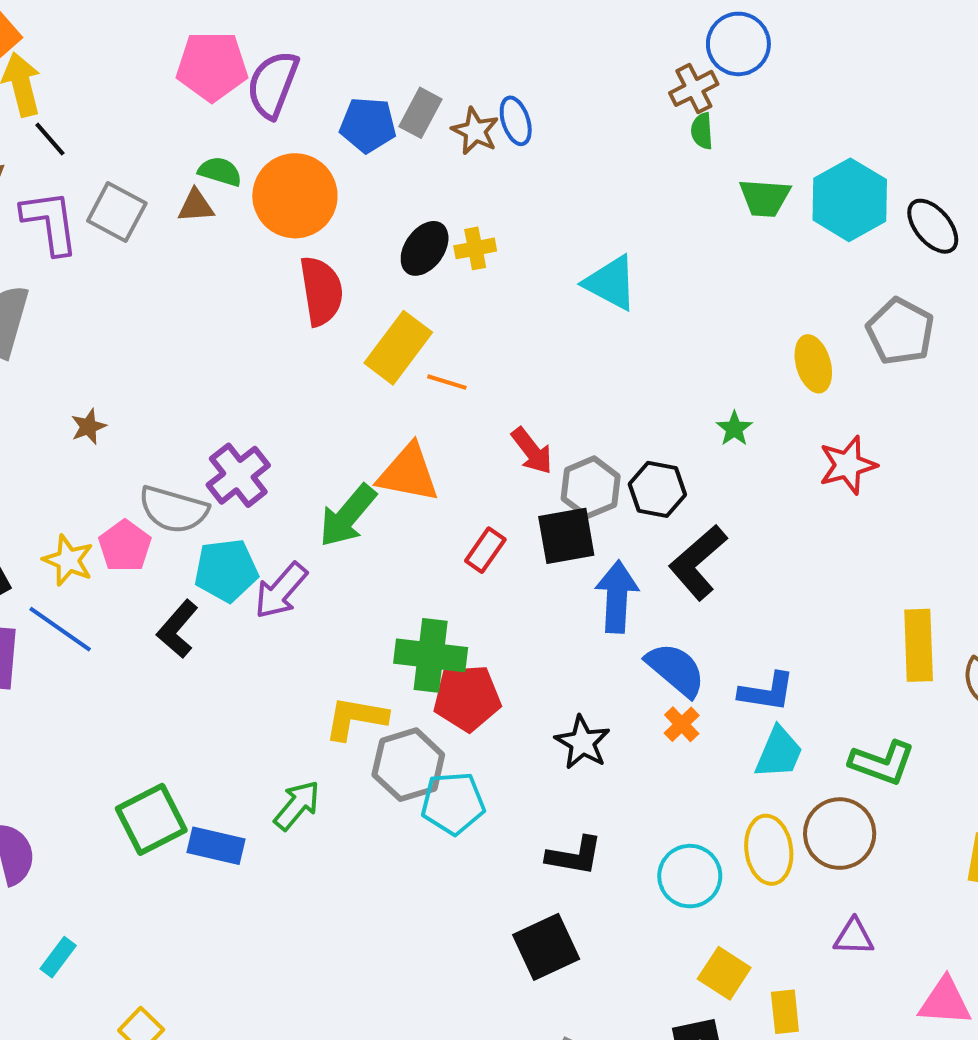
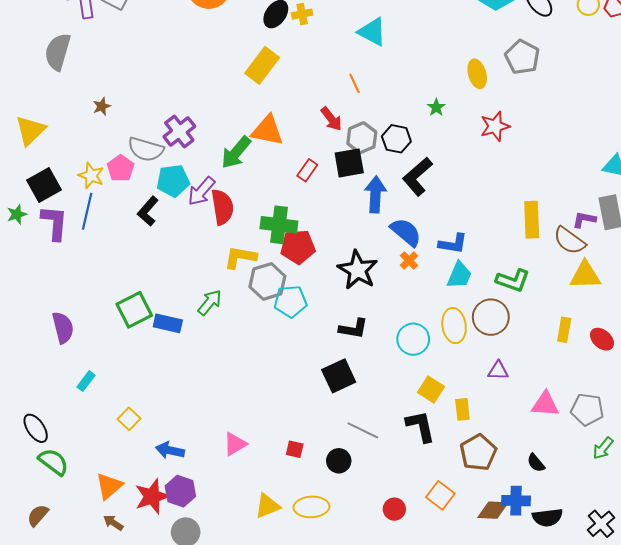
red semicircle: (321, 291) -> (222, 207), moved
orange line: (447, 382) -> (354, 83), moved, turned 48
blue line: (60, 629) -> (87, 211), turned 68
black star: (582, 742) -> (358, 270), size x1.4

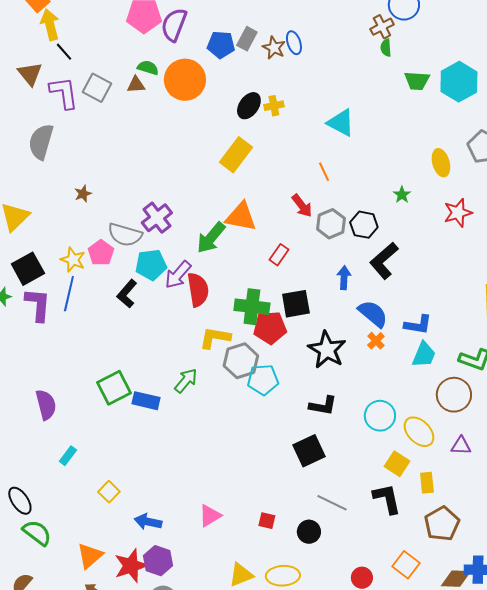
black square: (349, 163) -> (296, 304), moved
blue arrow: (375, 194) -> (344, 278), size x0.7
yellow ellipse: (454, 326) -> (419, 432), moved, turned -36

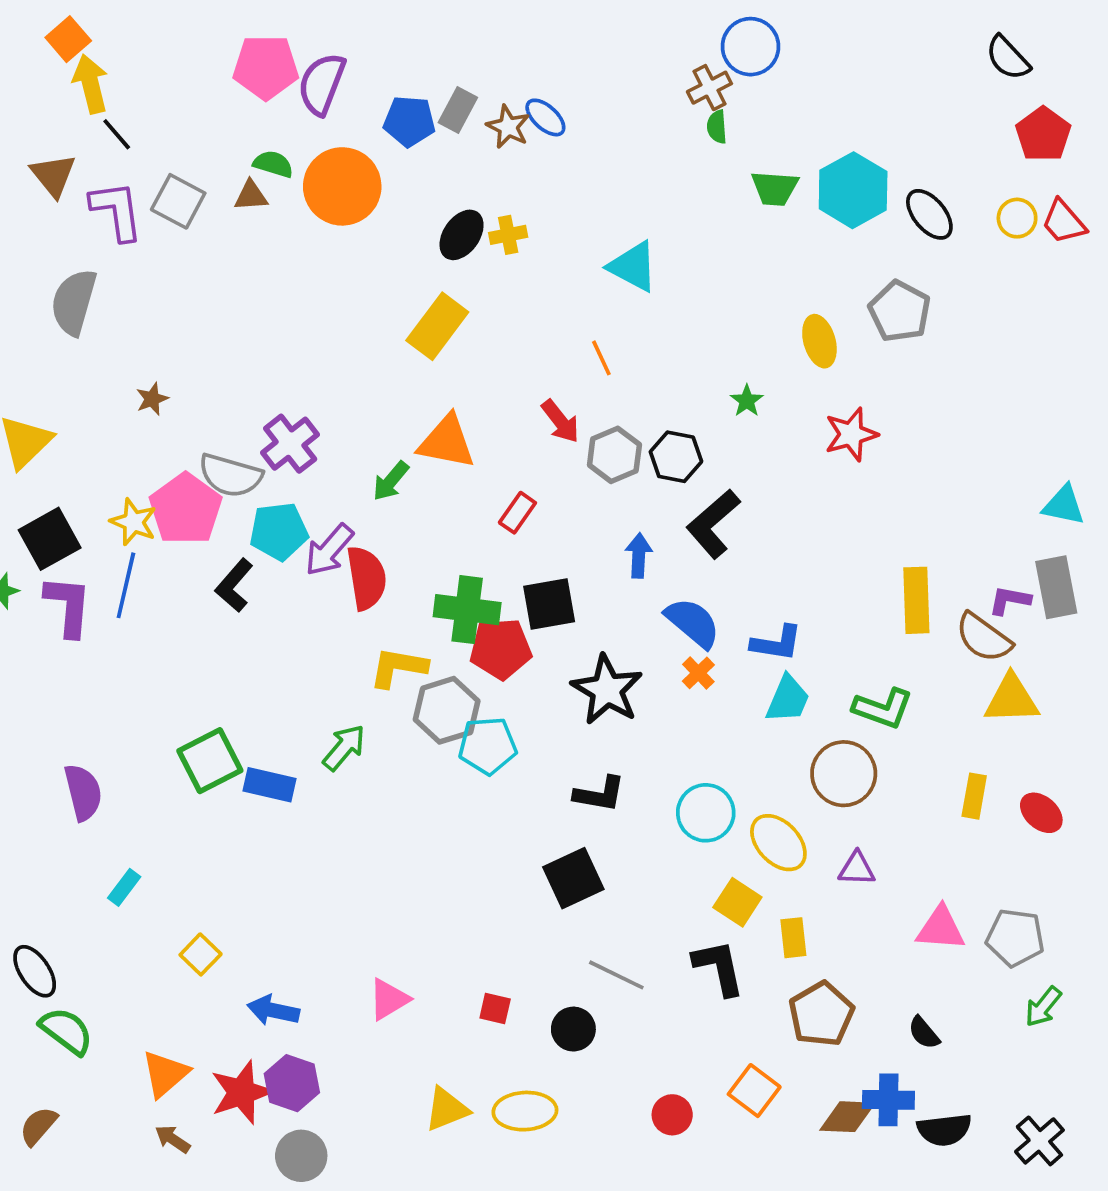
blue ellipse: (294, 43) -> (545, 117), turned -30
green arrow: (211, 238) -> (391, 481), size x0.7
pink pentagon: (101, 253) -> (186, 509), size x1.5

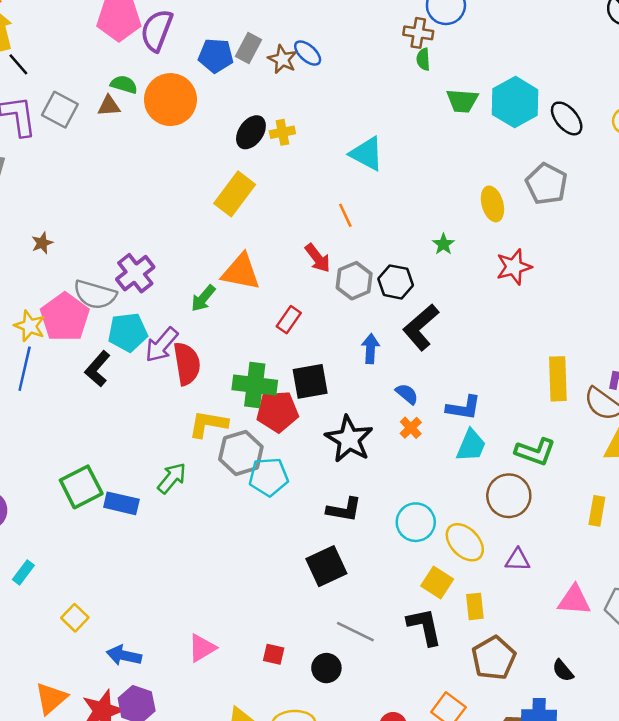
brown cross: (709, 88) -> (418, 33), turned 36
blue semicircle: (693, 623) -> (407, 394), size x0.6

